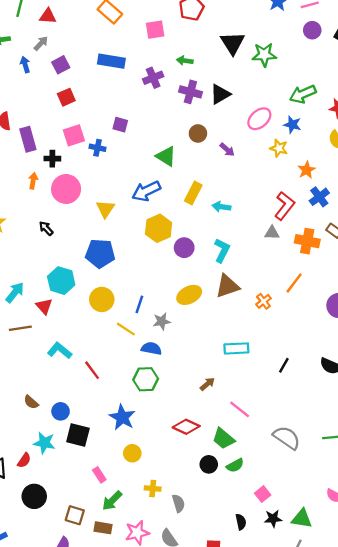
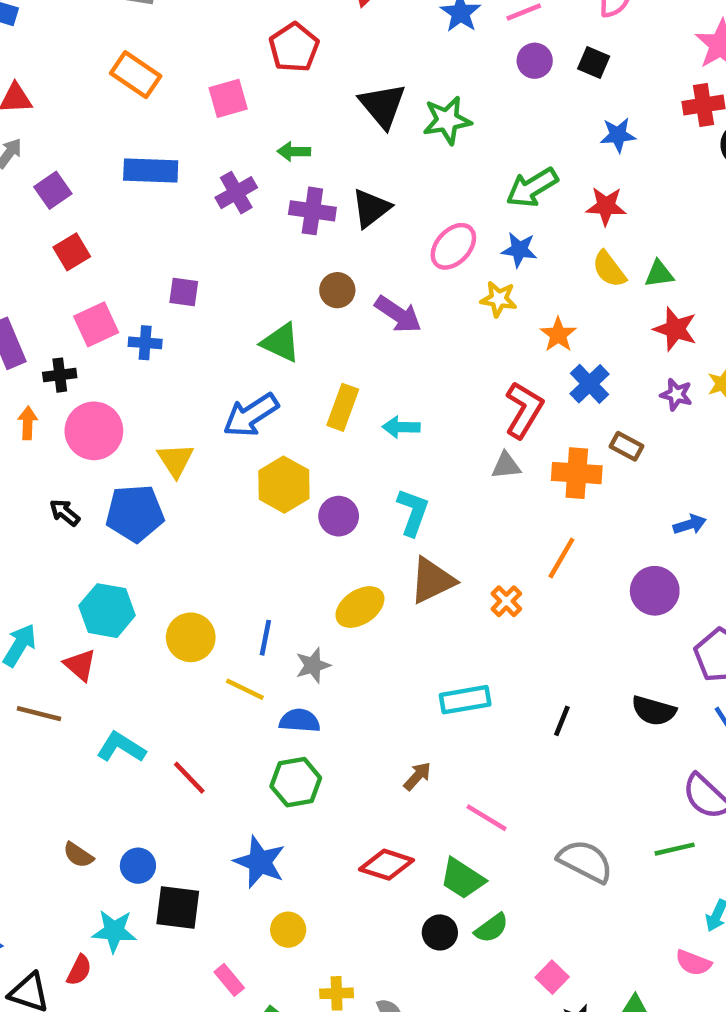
purple arrow: (227, 150) -> (398, 314), size x1.5
blue pentagon: (100, 253) -> (135, 513), moved
brown line: (20, 328) -> (39, 714), turned 30

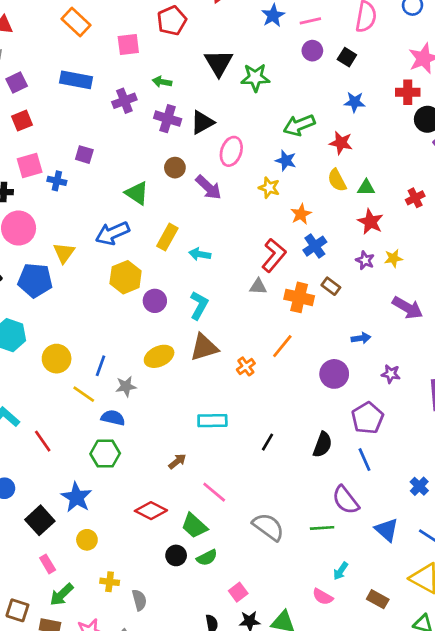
pink ellipse: (453, 246) -> (231, 151), moved, turned -32
black semicircle: (654, 711) -> (323, 445), turned -95
black square: (178, 907) -> (40, 520), moved, turned 32

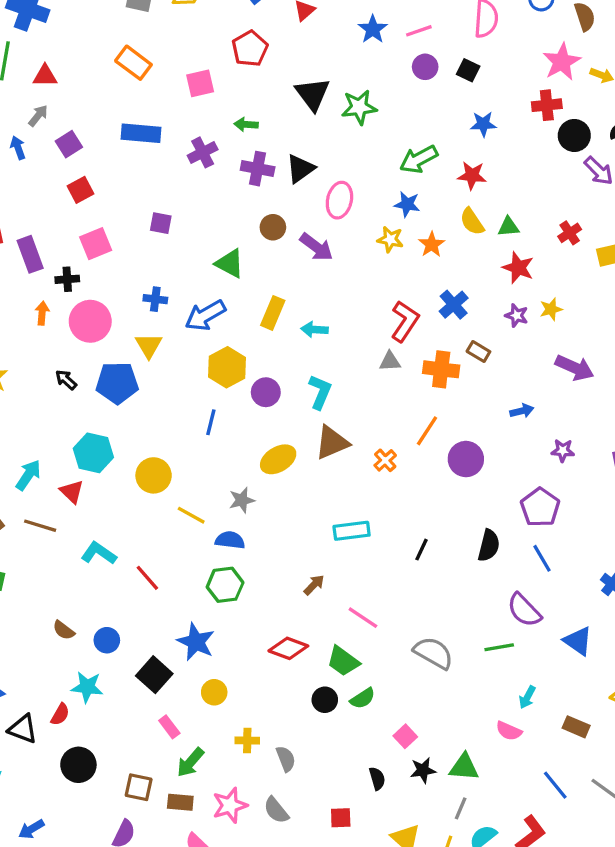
blue cross: (57, 181) -> (155, 299), moved
orange star: (301, 214) -> (432, 244), moved
blue line: (100, 366) -> (211, 422), moved
purple circle: (334, 374) -> (466, 459), moved

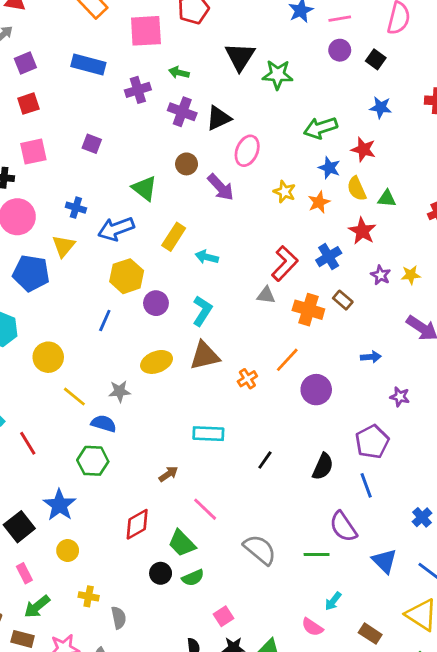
pink square: (200, 83) -> (146, 31), size x1.4
blue star: (407, 204) -> (329, 168), moved
red star: (518, 268) -> (362, 231), moved
red diamond: (288, 648) -> (137, 524), turned -60

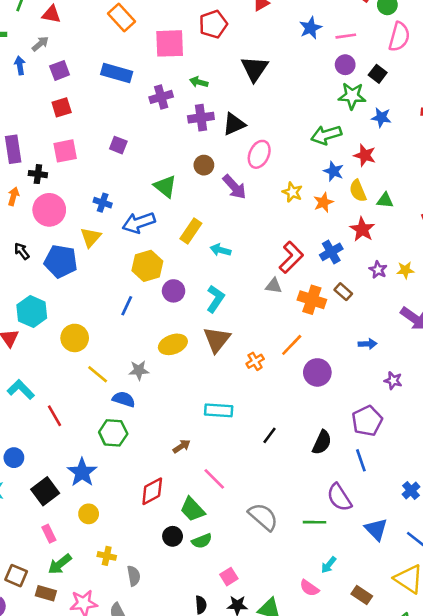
green star: (278, 75) -> (352, 96), moved
purple cross: (182, 112) -> (201, 118), turned -30
brown triangle: (205, 356) -> (217, 340), turned -40

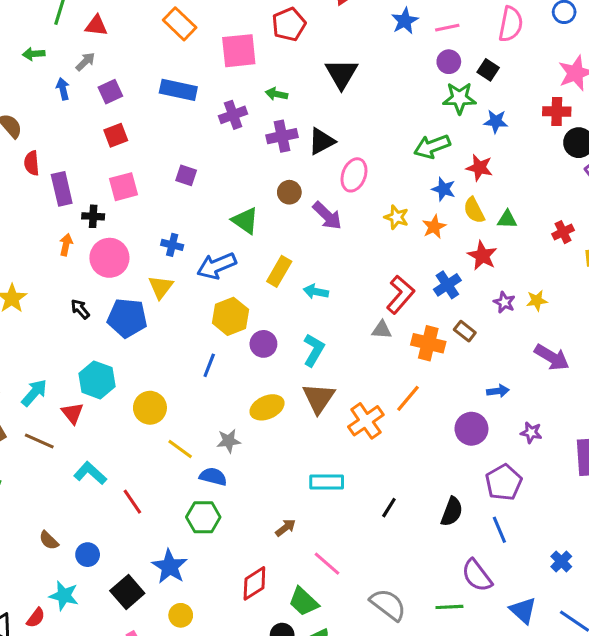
orange cross: (255, 361) -> (366, 421), size x1.6
purple circle: (317, 372) -> (471, 429), moved

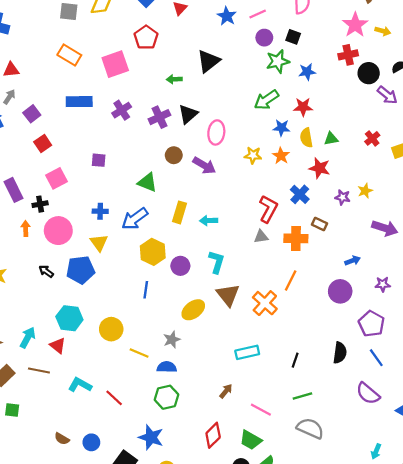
black triangle: (341, 74) -> (208, 61), moved, turned 35
green arrow: (277, 94) -> (174, 79), moved
yellow semicircle: (474, 210) -> (306, 138), turned 30
green line: (449, 607) -> (302, 396), moved

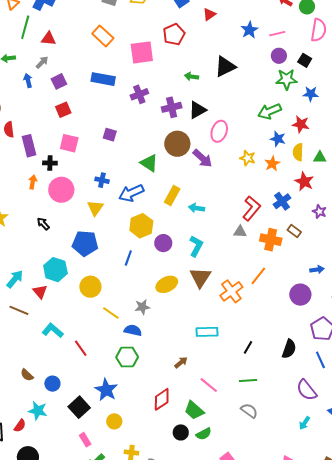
brown circle: (174, 155) -> (177, 144), size x1.6
pink square: (57, 178) -> (69, 143), turned 30
blue pentagon: (81, 270) -> (85, 243), moved
gray semicircle: (310, 428) -> (249, 411), size x0.7
cyan arrow: (376, 451) -> (305, 423), moved

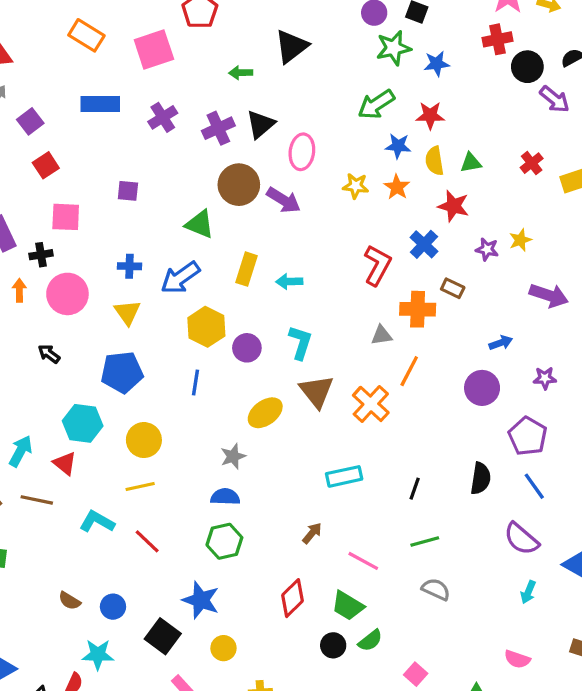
gray triangle: (240, 232) -> (382, 335), moved
yellow line: (111, 313) -> (140, 486), moved, turned -36

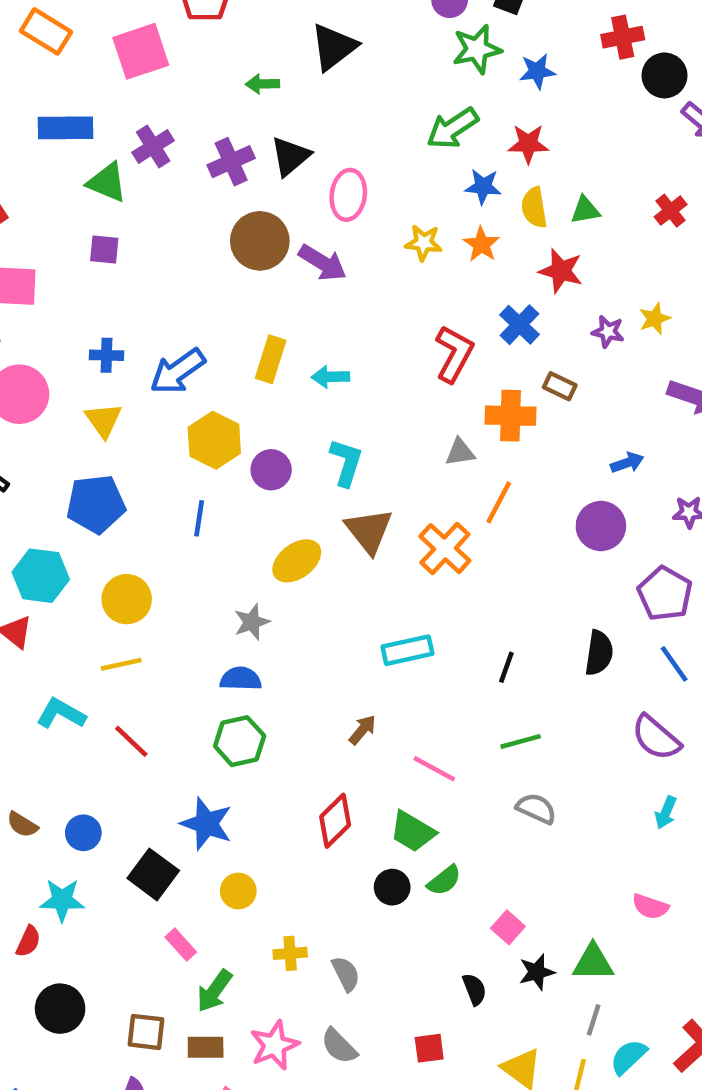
green triangle: (200, 224) -> (107, 182), moved

